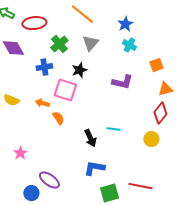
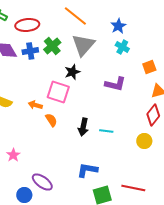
gray triangle: (90, 43) -> (83, 45), size x1.4
blue cross: (44, 67) -> (30, 51), moved
black arrow: (90, 138) -> (83, 127), moved, turned 36

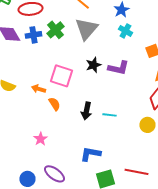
black star: (72, 72) -> (93, 65), moved
pink star: (13, 155) -> (40, 139), moved
purple ellipse: (42, 182) -> (54, 174), moved

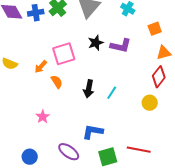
pink square: (61, 76) -> (64, 54), turned -35
orange arrow: (38, 89) -> (41, 67), turned -64
cyan line: (109, 115) -> (112, 93), turned -64
purple ellipse: (54, 174) -> (69, 152), moved

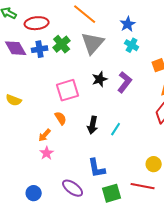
purple L-shape: (121, 46) -> (125, 82), turned -65
orange arrow: (41, 67) -> (45, 135), moved
yellow circle: (150, 103) -> (154, 164), moved
blue L-shape: (93, 132) -> (97, 168), turned -110

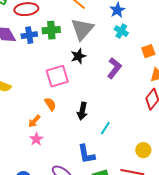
green cross: (62, 44) -> (51, 30), turned 36
black star: (100, 79) -> (78, 56), moved
cyan line: (116, 129) -> (105, 128), moved

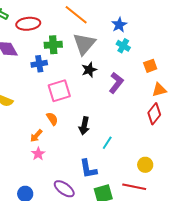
blue cross: (29, 35) -> (39, 64), moved
black star: (78, 56) -> (89, 70), moved

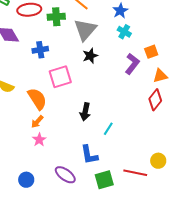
green cross: (53, 45) -> (56, 17), moved
purple L-shape: (116, 83) -> (132, 64), moved
orange semicircle: (52, 119) -> (37, 99), moved, size x1.6
yellow circle: (145, 165) -> (158, 161), moved

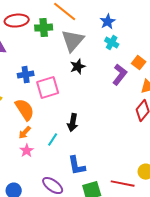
blue cross: (40, 50) -> (26, 75), moved
orange square: (151, 52) -> (139, 63), turned -32
cyan line: (108, 129) -> (53, 140), moved

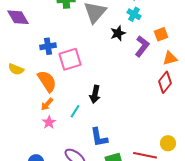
orange square: (139, 63) -> (161, 34), turned 32
black star: (78, 67) -> (118, 33), moved

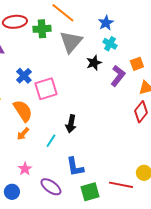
blue cross: (48, 46) -> (24, 76), turned -35
pink star: (49, 122) -> (25, 169), moved

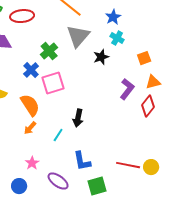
green cross: (42, 29) -> (49, 51), moved, turned -36
purple L-shape: (118, 76) -> (127, 89), moved
red line: (121, 185) -> (128, 165), moved

